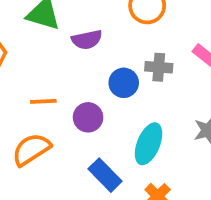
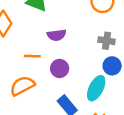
purple semicircle: (87, 40) -> (57, 35), moved
blue circle: (124, 83) -> (112, 66), moved

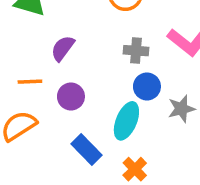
purple semicircle: (57, 35) -> (63, 48), turned 138

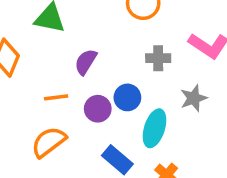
blue circle: (147, 86) -> (127, 97), moved
gray star: (181, 109) -> (194, 98), moved

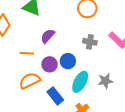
gray star: (194, 98) -> (105, 81), moved
orange semicircle: (49, 142) -> (30, 81), moved

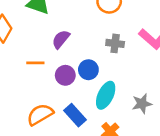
orange semicircle: (30, 81) -> (40, 114), moved
gray star: (105, 81) -> (142, 104), moved

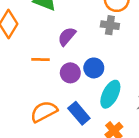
gray cross: (115, 43) -> (110, 25), moved

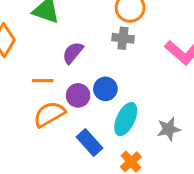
orange semicircle: (44, 112) -> (49, 114), moved

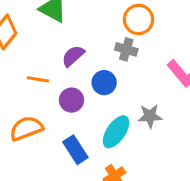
blue circle: (105, 89) -> (104, 83), moved
orange semicircle: (49, 114) -> (26, 128), moved
gray star: (169, 129) -> (150, 116), moved

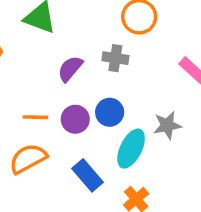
gray cross: (126, 49) -> (115, 58), moved
orange line: (38, 79) -> (36, 117), moved
blue circle: (104, 83) -> (110, 112), moved

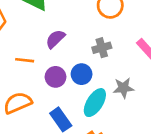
gray cross: (115, 58) -> (102, 48), moved, turned -30
orange line: (36, 117) -> (25, 60), moved

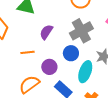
gray cross: (102, 48) -> (81, 31), size x1.6
purple circle: (56, 77) -> (49, 67), moved

